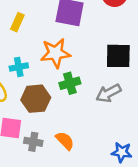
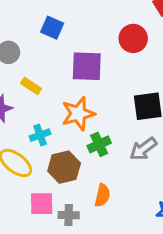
yellow rectangle: (17, 22) -> (31, 86), turned -72
orange semicircle: (65, 141) -> (102, 195), moved, turned 66

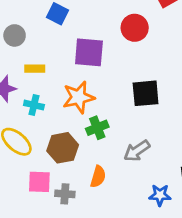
yellow rectangle: (31, 86) -> (35, 69), turned -36
cyan cross: (40, 135) -> (34, 105), moved, turned 30
gray arrow: (143, 149) -> (137, 151), moved

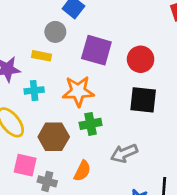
red circle: (135, 28) -> (141, 59), moved
gray circle: (15, 35) -> (55, 32), moved
cyan cross: (34, 105) -> (34, 90), turned -30

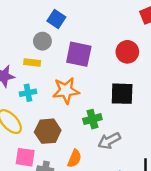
red circle: (141, 59) -> (127, 52), moved
green cross: (91, 124) -> (92, 119), moved

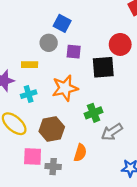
blue square: (56, 19) -> (62, 23), moved
gray circle: (42, 41) -> (49, 43), moved
purple square: (79, 54) -> (74, 52), size x0.6
black square: (122, 94) -> (103, 67), moved

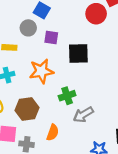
red circle: (120, 44) -> (96, 14), moved

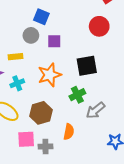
red circle: (96, 14) -> (99, 26), moved
black square: (78, 54) -> (87, 66), moved

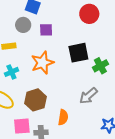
green cross: (77, 95) -> (100, 66), moved

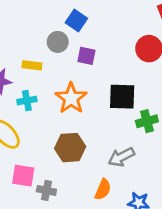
orange star: (42, 63) -> (71, 98), turned -30
brown hexagon: (35, 100) -> (70, 148), moved
orange semicircle: (63, 117) -> (103, 189), moved

